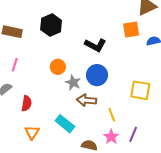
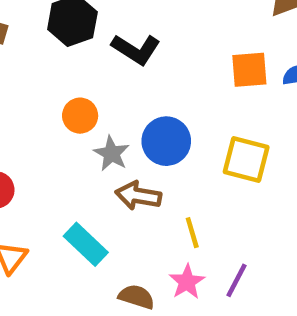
orange square: (131, 29) -> (249, 70), moved
black L-shape: (95, 45) -> (136, 49), moved
yellow square: (140, 90) -> (246, 159), moved

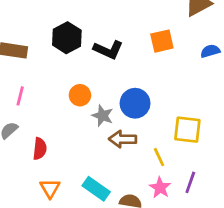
orange square: (249, 70) -> (162, 41), moved
yellow square: (246, 159) -> (187, 130), moved
cyan rectangle: (86, 244) -> (96, 189), moved

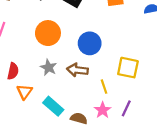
orange circle: (80, 95) -> (48, 33), size x1.5
gray star: (103, 116) -> (48, 67), moved
orange triangle: (50, 188) -> (24, 92), moved

